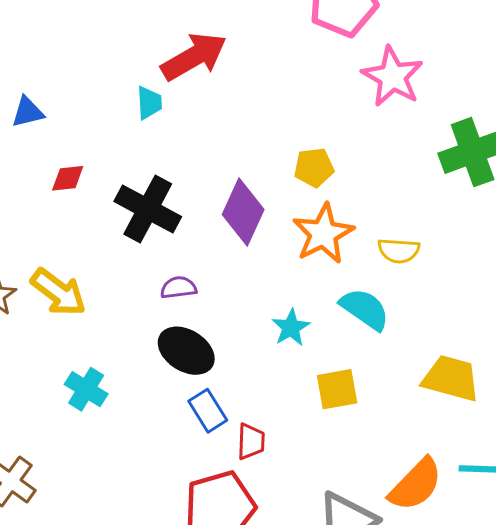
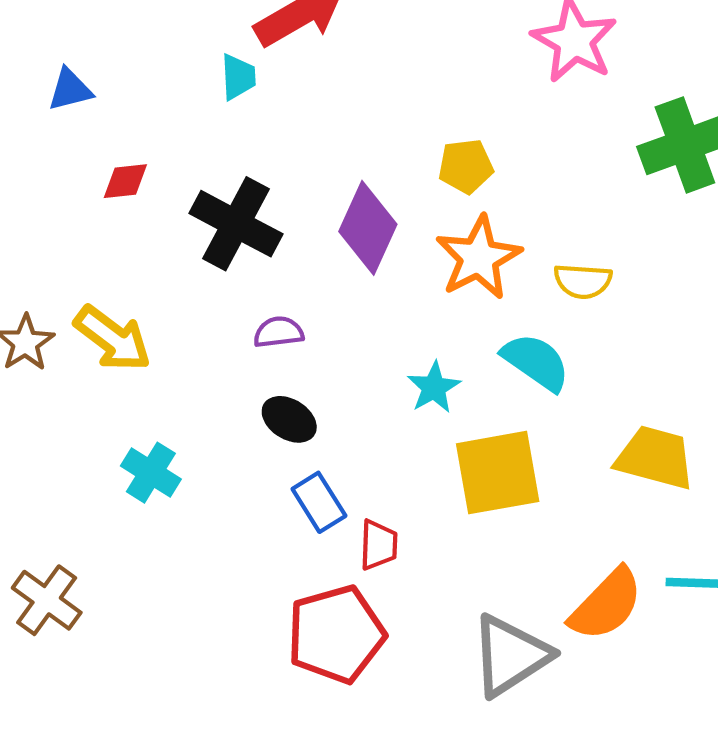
black ellipse: (186, 351) -> (289, 419), size x0.7
yellow square: (337, 389) -> (498, 473), size x1.5

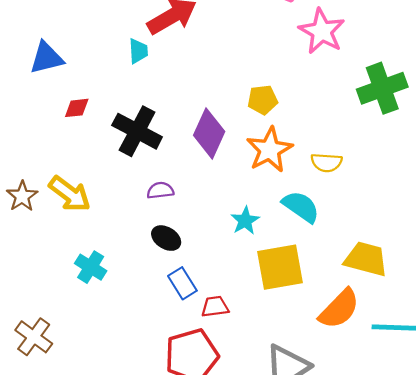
blue triangle: (70, 90) -> (46, 58), size x1.4
red trapezoid: (379, 545) -> (215, 307), turned -100
orange semicircle: (606, 604) -> (339, 309), moved

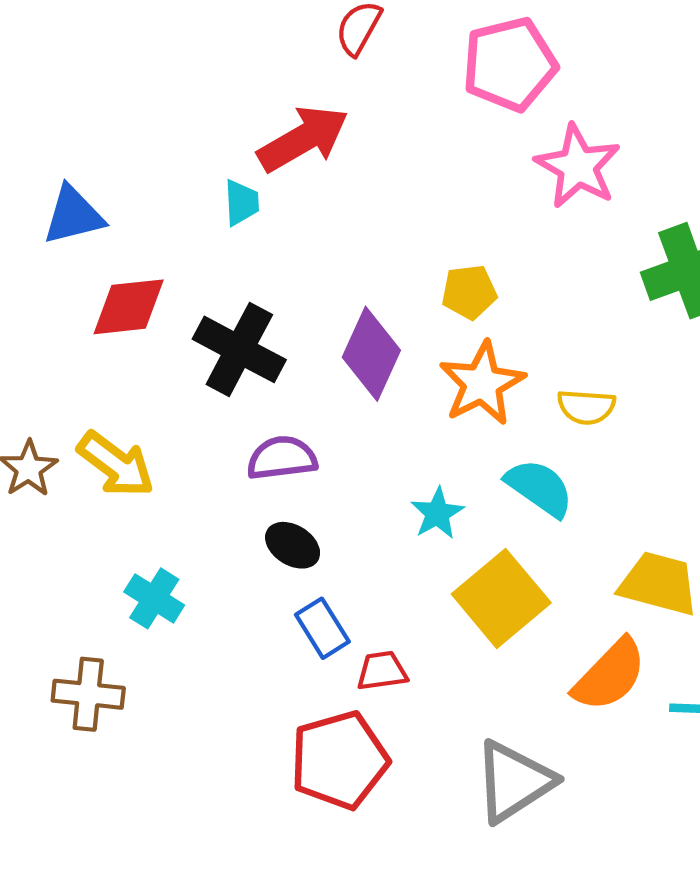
red diamond: (77, 108) -> (129, 307), size x1.6
purple semicircle: (160, 190) -> (282, 458), size x1.4
yellow square: (280, 267) -> (501, 598), turned -30
brown cross: (34, 337) -> (88, 694), moved, turned -30

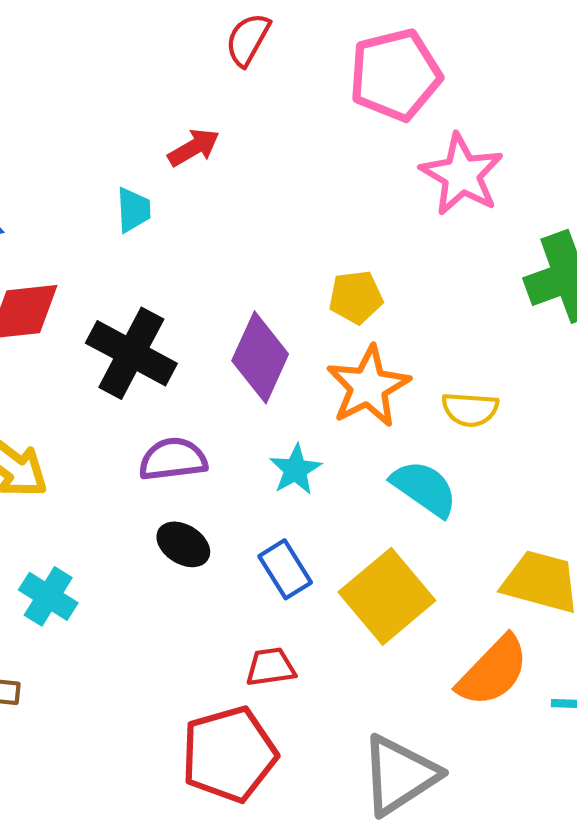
red arrow: (303, 139) -> (194, 148), size x0.6
cyan star: (437, 513) -> (296, 470), moved
blue rectangle: (322, 628) -> (285, 569), moved

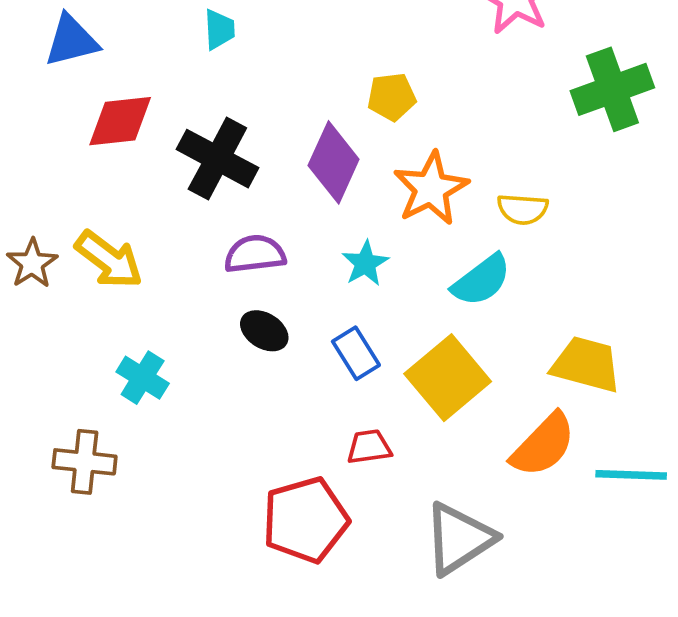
yellow pentagon: (356, 297) -> (392, 97), moved
cyan semicircle: (424, 488) -> (481, 280), turned 108
red trapezoid: (271, 667) -> (369, 447), moved

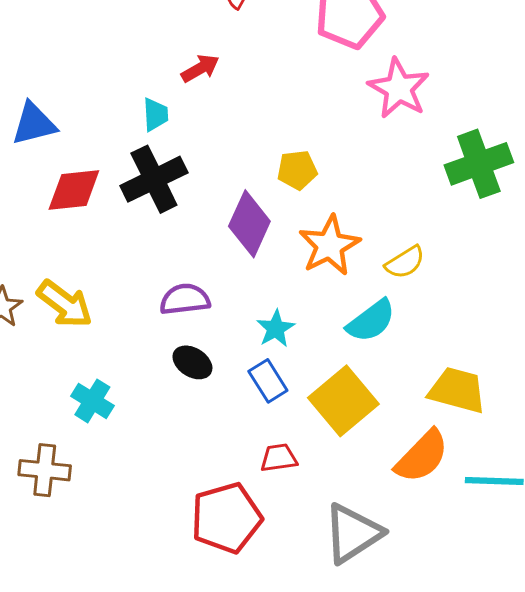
black cross: (217, 159) -> (154, 179), moved, turned 36
yellow semicircle: (523, 209) -> (405, 262), turned -36
cyan star: (365, 263) -> (276, 329), moved

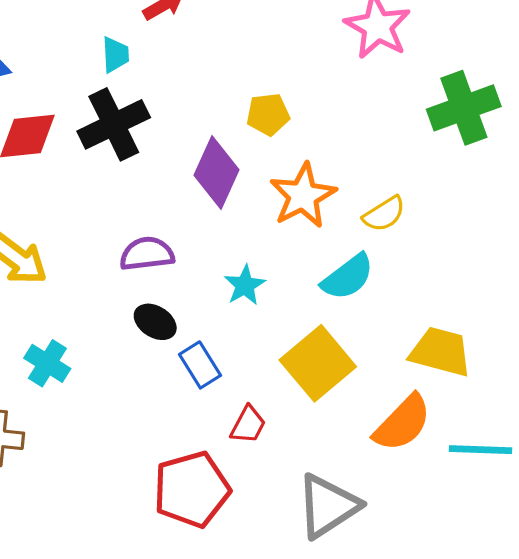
blue rectangle: (268, 381) -> (200, 365), moved
red trapezoid: (279, 458) -> (248, 425), turned 126

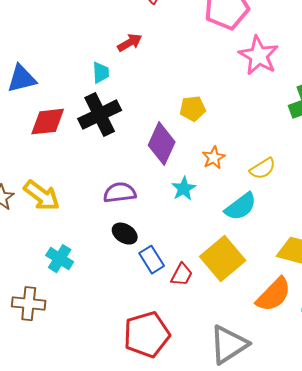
orange star: (303, 196) -> (214, 158), size x0.6
cyan star: (245, 285) -> (184, 189), moved
red trapezoid: (248, 425) -> (182, 275), moved

